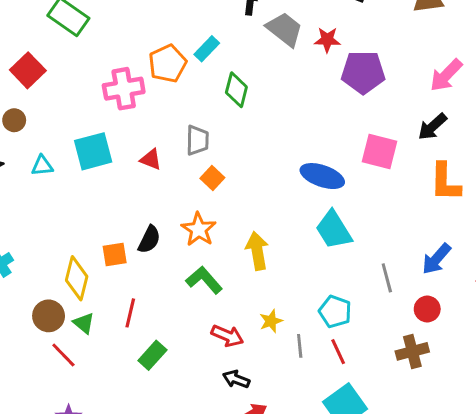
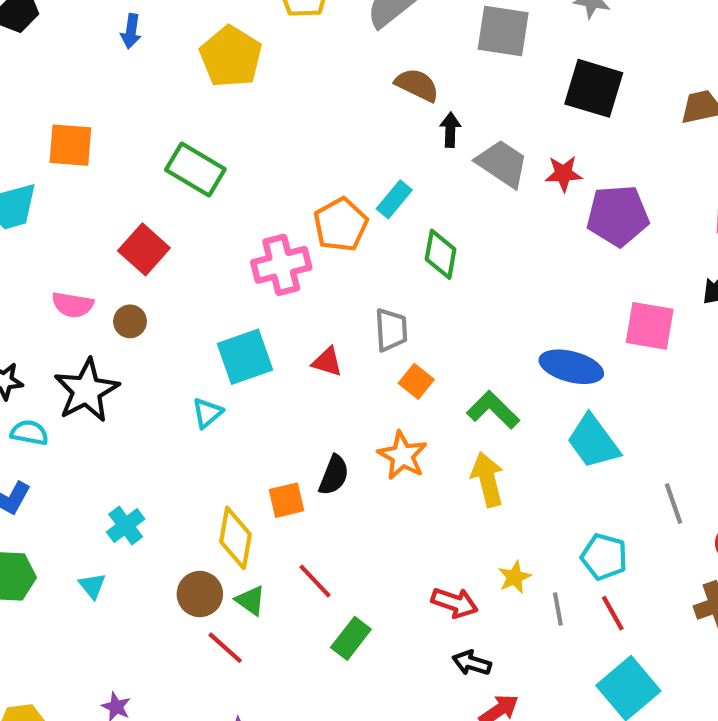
cyan triangle: (42, 166) -> (207, 413), moved, turned -30
green L-shape: (204, 280) -> (493, 410), moved
red line: (130, 313) -> (315, 581), turned -52

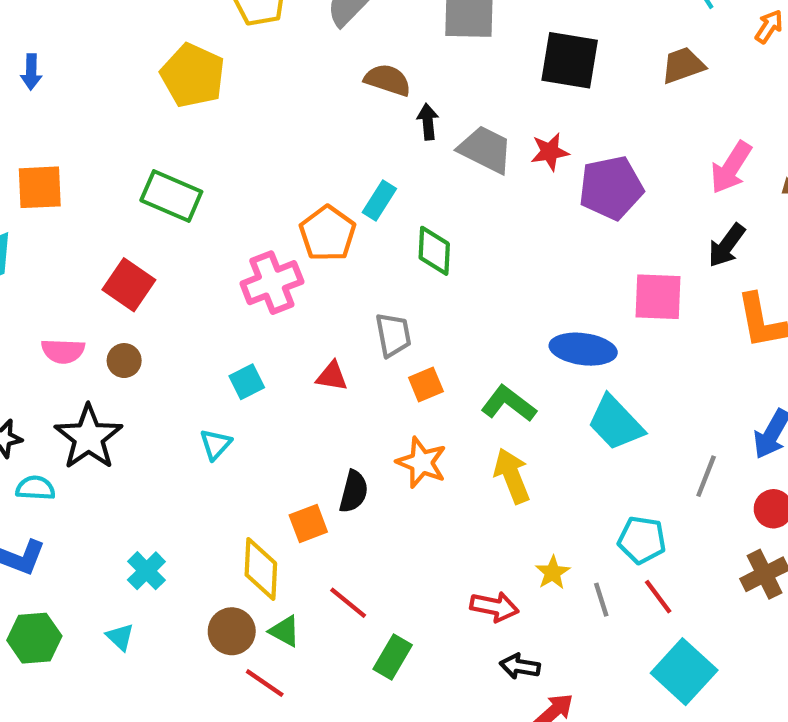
blue arrow: (131, 31) -> (31, 72), moved
cyan square: (245, 357) -> (247, 382), size x0.6
orange square: (416, 381) -> (426, 384), turned 36
gray line: (673, 504) -> (706, 476), turned 48

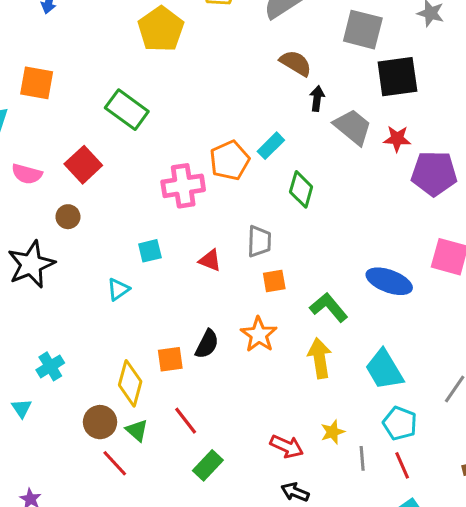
black square: (570, 60) -> (397, 77), moved, turned -30
pink semicircle: (63, 351) -> (27, 174), moved
cyan trapezoid: (615, 423) -> (384, 370), moved

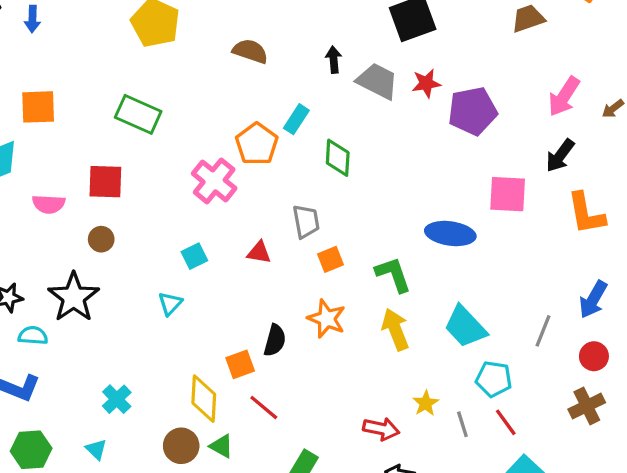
brown semicircle: (296, 63) -> (250, 51), moved
red square: (83, 165) -> (105, 182), turned -33
pink cross: (183, 186) -> (214, 181), turned -30
green L-shape: (329, 307) -> (393, 274), turned 33
red line: (186, 421) -> (264, 407), moved

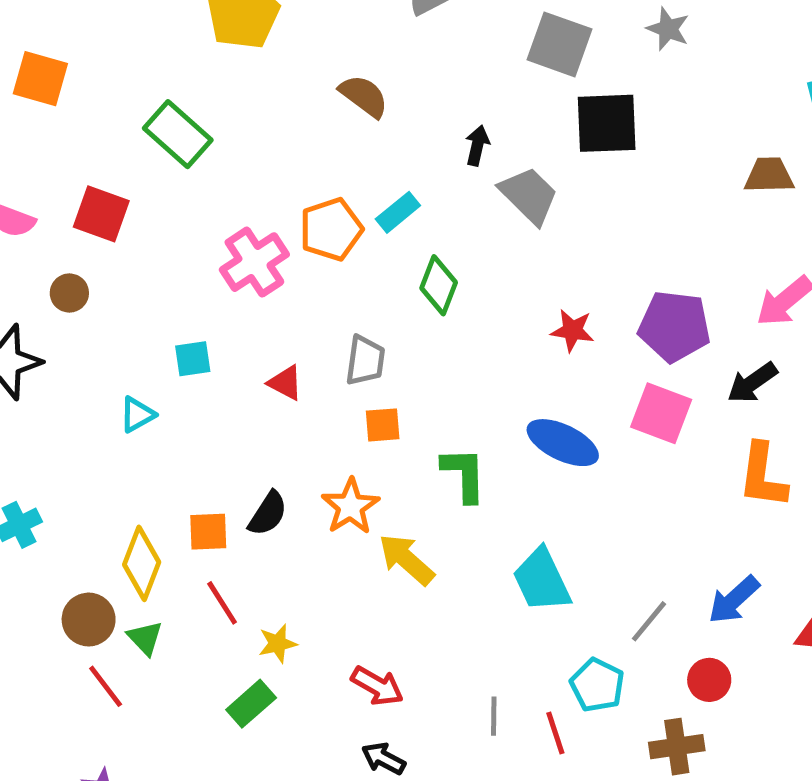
red star: (426, 83) -> (572, 330), moved
purple pentagon: (473, 111) -> (674, 326), moved
yellow arrow: (395, 329) -> (407, 559), moved, turned -45
cyan pentagon: (494, 379) -> (597, 685), moved
yellow star: (426, 403) -> (278, 643), moved

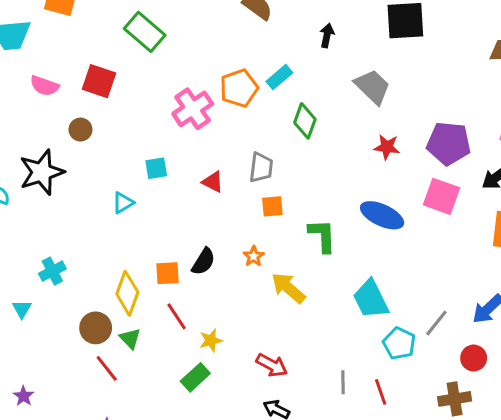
gray trapezoid: (529, 195) -> (372, 87), moved
orange star: (350, 506) -> (254, 256), size x0.6
cyan pentagon: (597, 685) -> (399, 343), moved

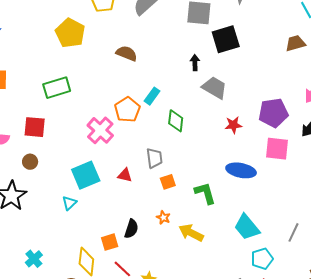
green rectangle: (145, 32) -> (57, 88), turned -44
black arrow: (327, 36) -> (195, 63), moved
cyan square: (156, 168) -> (86, 175), size x1.8
cyan pentagon: (399, 343) -> (262, 259), moved, turned -30

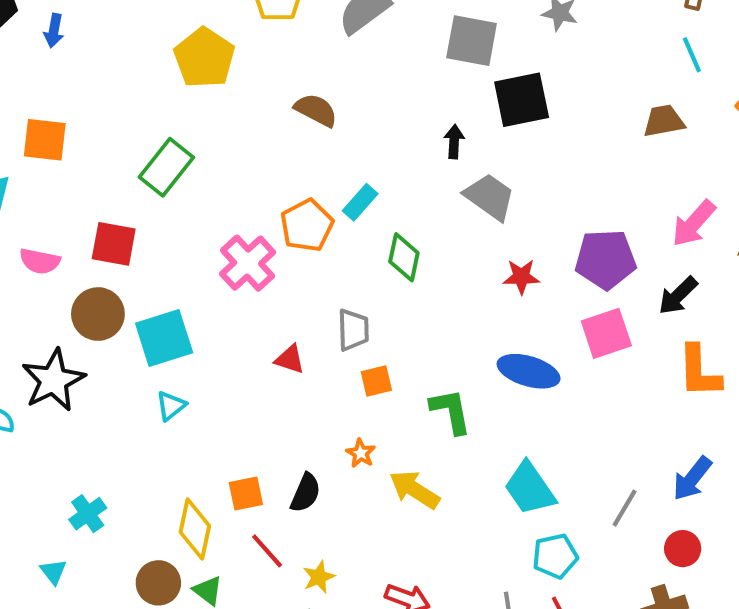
green rectangle: (57, 88) -> (166, 167), turned -40
pink square: (277, 149) -> (606, 333), turned -30
brown circle: (30, 162) -> (98, 314), size x1.6
cyan square: (86, 175) -> (164, 338), moved
black semicircle: (131, 229) -> (306, 493), moved

